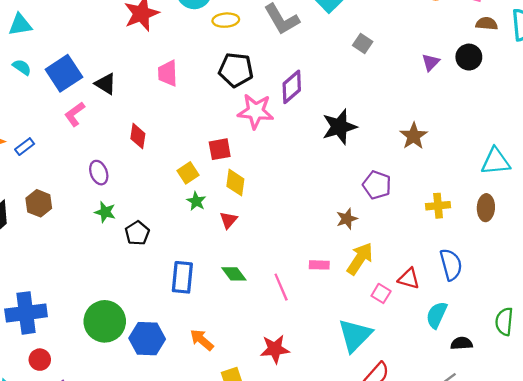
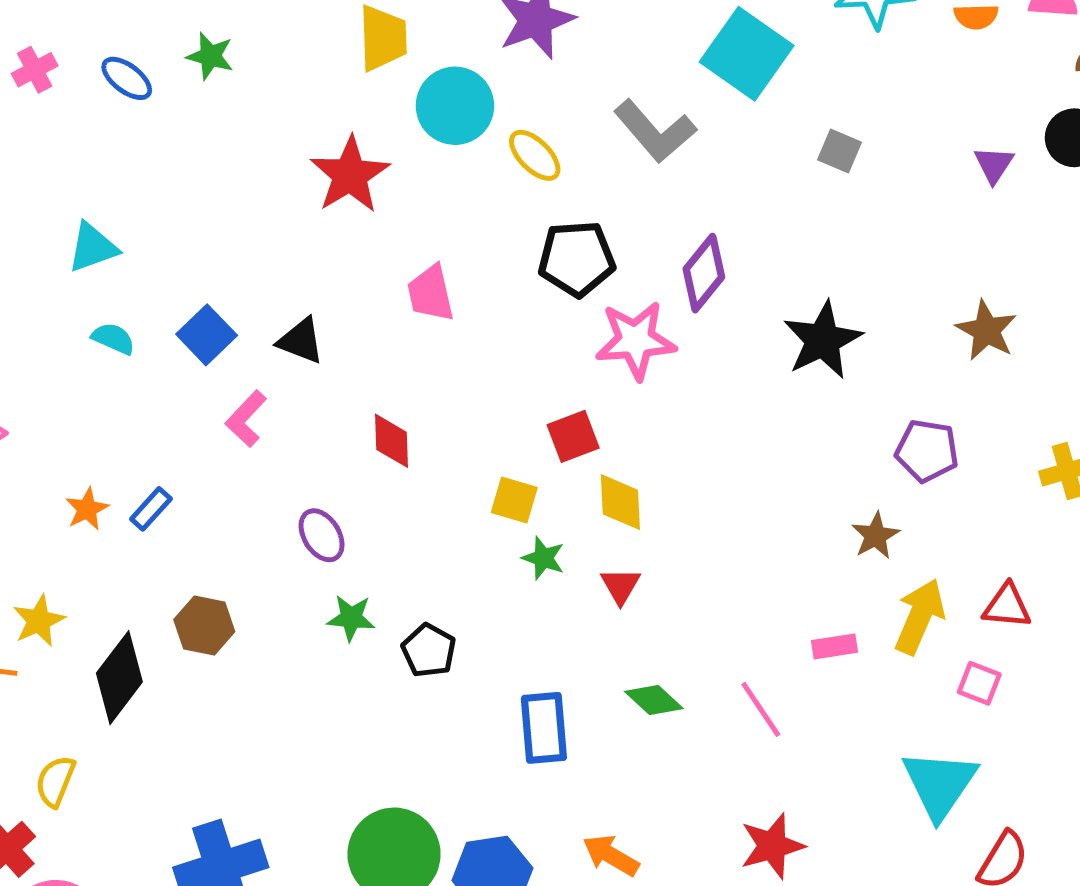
yellow ellipse: (226, 20) -> (535, 155), turned 60
blue square: (64, 73) -> (207, 335), size x0.7
yellow square: (188, 173) -> (514, 500), turned -30
red triangle: (409, 279) -> (1007, 606), moved

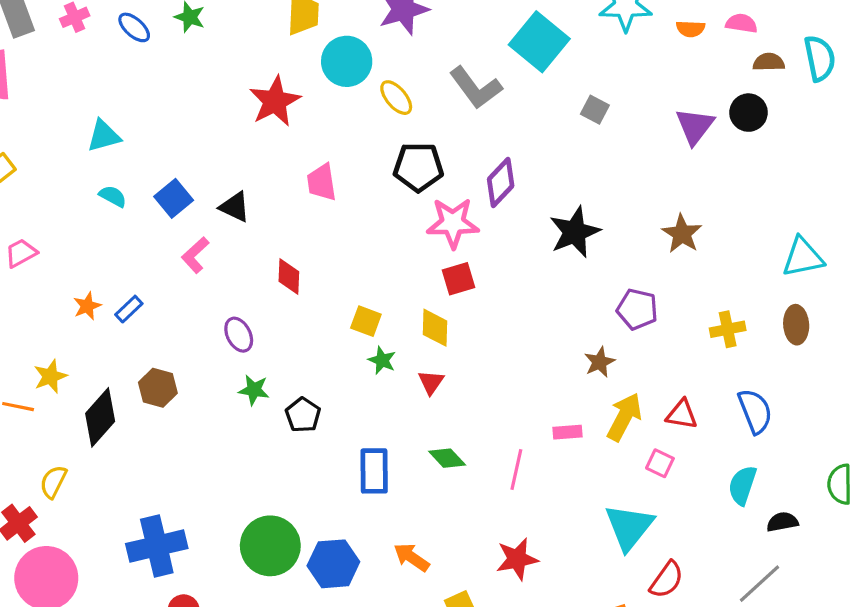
purple triangle: (994, 165) -> (695, 126), size x1.5
red square: (573, 436) -> (458, 279), moved
pink line: (761, 709) -> (516, 470), turned 42

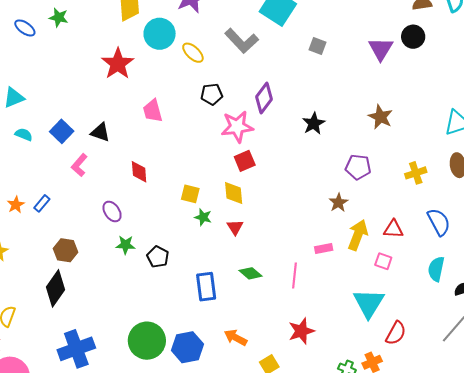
black pentagon: (418, 167) -> (212, 94), size x0.7
black star: (575, 232) -> (314, 123), size x0.7
black diamond: (100, 417) -> (55, 288), moved

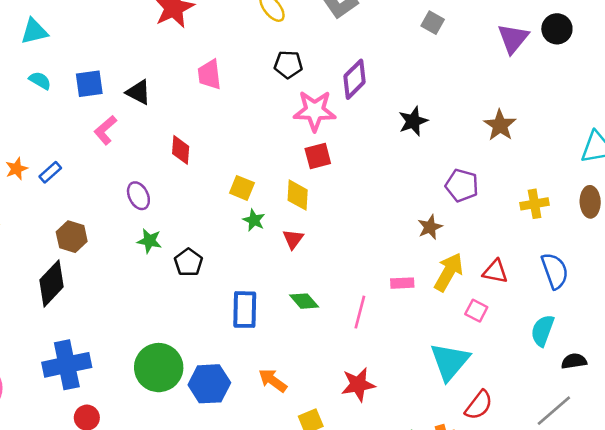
blue square: (62, 131) -> (89, 84), turned 30

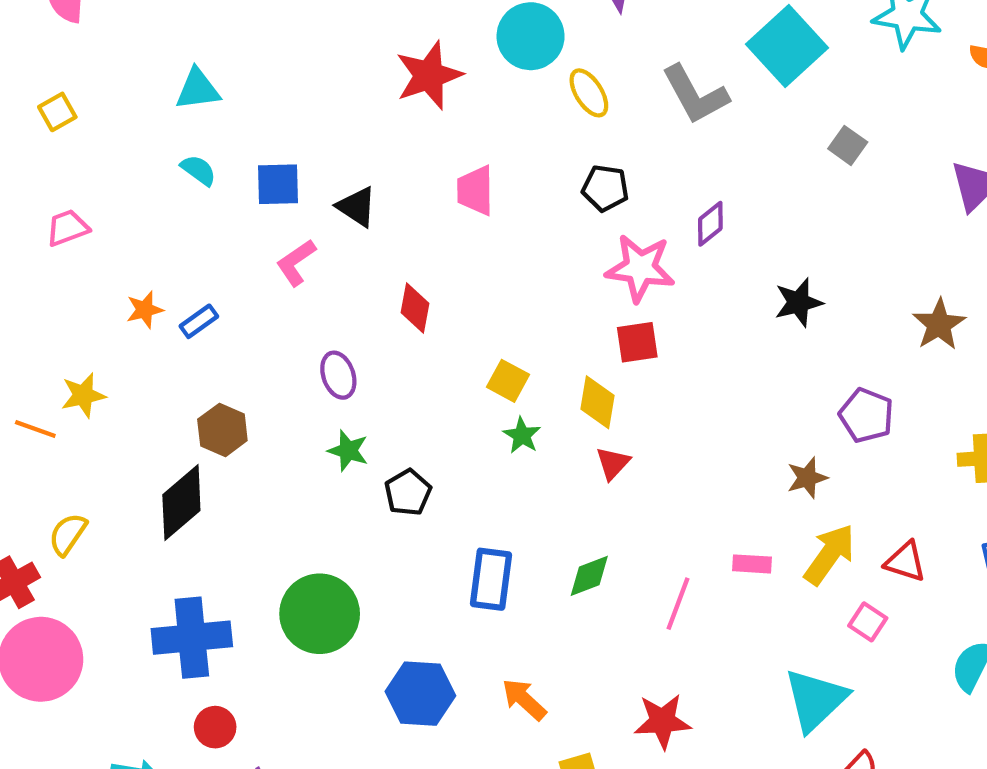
purple diamond: (354, 79) -> (710, 224), size x0.7
red triangle: (293, 239) -> (613, 463), moved
green diamond: (304, 301) -> (589, 576), turned -76
green circle: (159, 368) -> (320, 614), moved

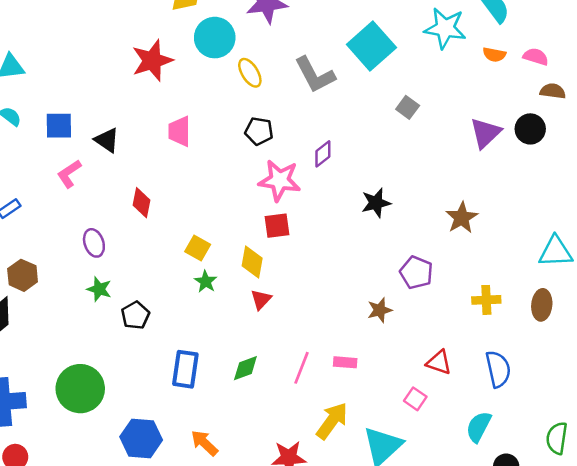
yellow arrow: (830, 554) -> (332, 421), moved
pink line: (678, 604) -> (301, 368), moved

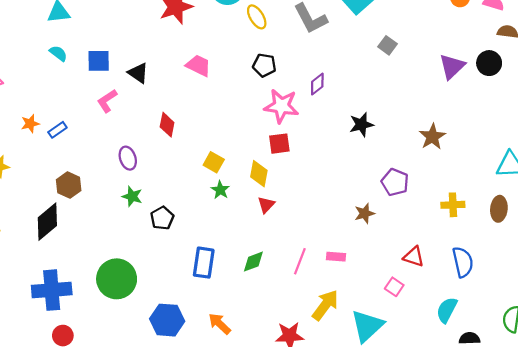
pink trapezoid: (179, 131) -> (198, 66), turned 116

